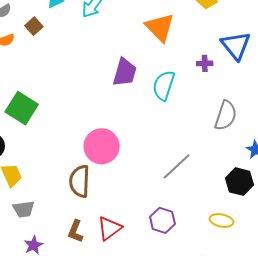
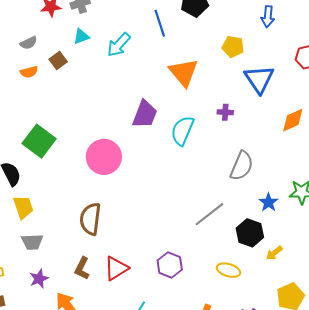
blue triangle: (236, 46) -> (259, 79), moved
pink circle: (102, 146) -> (104, 157), moved
gray line: (177, 166) -> (209, 214), moved

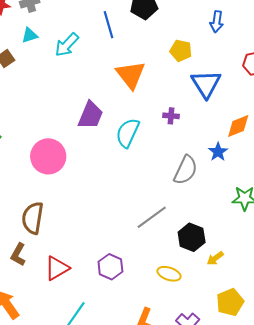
blue star: (269, 202) -> (218, 152), moved
brown L-shape: (82, 268) -> (18, 255), moved

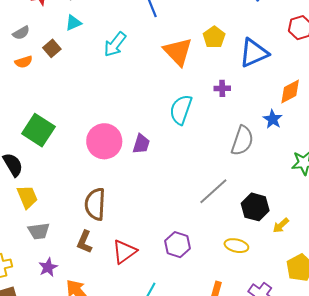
cyan arrow: (67, 45) -> (115, 44), moved
yellow pentagon: (181, 51) -> (214, 37), moved, turned 30
blue triangle: (206, 84) -> (254, 53), turned 44
purple trapezoid: (90, 115) -> (141, 144), moved, size x0.7

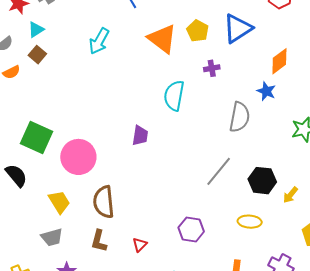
cyan triangle: (73, 23) -> (36, 30), moved
yellow pentagon: (214, 37) -> (198, 31), moved
pink circle: (104, 141) -> (78, 157), moved
yellow trapezoid: (27, 197) -> (59, 202), moved
red triangle: (124, 252) -> (140, 245), size x0.6

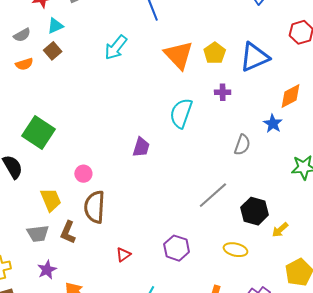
gray semicircle: (240, 117) -> (242, 145), size x0.7
pink circle: (78, 157) -> (83, 174), moved, size x0.5
brown L-shape: (99, 241) -> (68, 232), moved

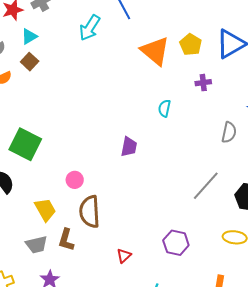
cyan arrow: (116, 47) -> (90, 28), moved
cyan semicircle: (181, 113) -> (164, 108), size x0.6

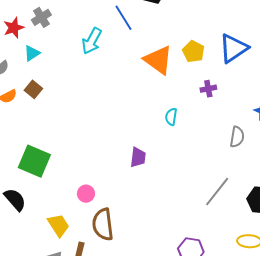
brown square: (30, 62) -> (33, 89), moved

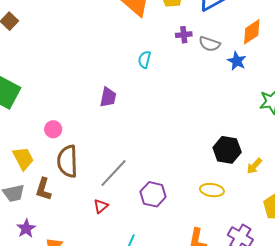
gray semicircle: (237, 137) -> (209, 44), moved, turned 95
gray line: (217, 192) -> (113, 173), moved

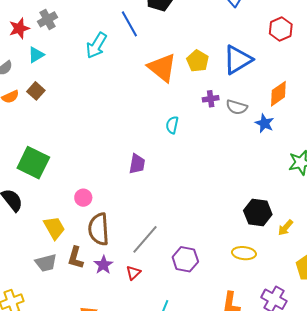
purple star: (26, 228) -> (103, 265), moved

